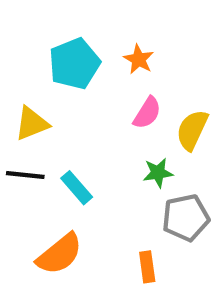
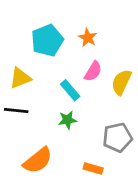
green star: (158, 173) -> (67, 120), moved
cyan rectangle: (77, 188) -> (70, 90), moved
orange rectangle: (147, 267) -> (93, 169), turned -66

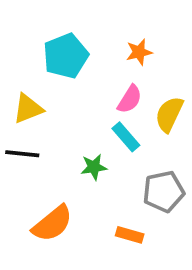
orange star: (88, 38) -> (139, 52), moved, turned 30
cyan rectangle: (70, 90) -> (126, 137), moved

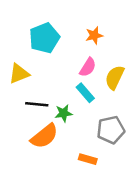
black line: (22, 154) -> (37, 104), moved
orange semicircle: (52, 224) -> (44, 136), moved

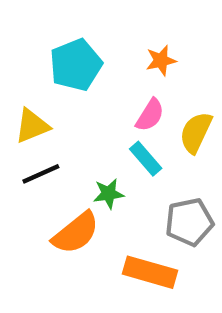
black line: (37, 104) -> (41, 174), moved, turned -30
orange rectangle: (88, 159) -> (150, 272), size x1.6

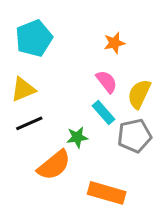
cyan pentagon: (76, 65) -> (34, 38), moved
pink semicircle: (150, 115) -> (107, 82), turned -70
gray pentagon: (189, 222) -> (134, 136), moved

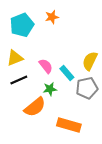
orange star: (114, 43) -> (52, 17), moved
pink semicircle: (107, 82) -> (46, 66), moved

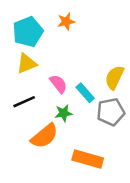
yellow triangle: (15, 58) -> (27, 64), moved

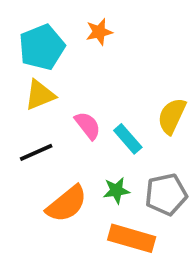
gray pentagon: (111, 112) -> (166, 194), moved
green star: (64, 113) -> (116, 191), moved

